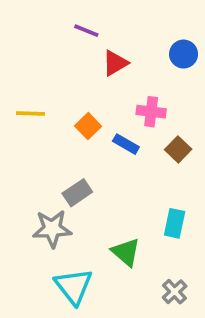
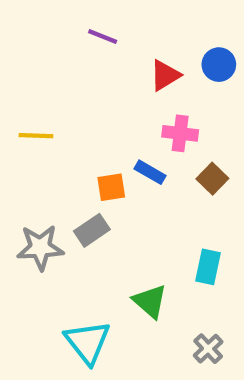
red triangle: (115, 63) -> (165, 75), moved
orange square: (88, 126) -> (111, 187), moved, turned 35
gray star: (52, 229) -> (40, 247), moved

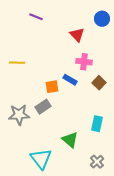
purple line: (103, 37) -> (36, 17), moved
blue circle: (219, 65) -> (102, 19), moved
red triangle: (165, 75) -> (77, 35), turned -42

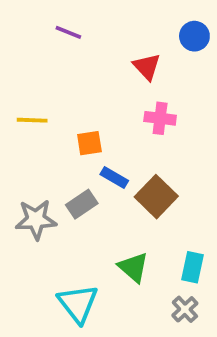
blue rectangle: (70, 80) -> (114, 177), moved
brown square: (99, 83) -> (156, 197), moved, size x1.5
orange square: (52, 87) -> (89, 143), moved
cyan rectangle: (97, 124) -> (193, 267), moved

